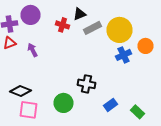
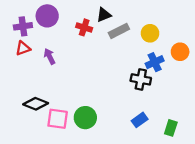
yellow circle: (120, 30) -> (150, 33), size x0.6
black cross: (86, 84) -> (141, 79), moved
pink square: (28, 110) -> (58, 119), moved
green rectangle: (138, 112) -> (171, 128), turned 64

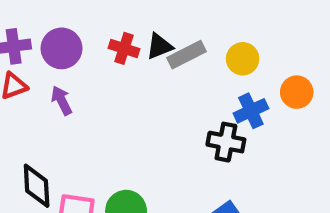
black triangle: (104, 15) -> (159, 46), moved
purple circle: (47, 16) -> (62, 48), moved
black diamond: (36, 104) -> (37, 186), turned 65

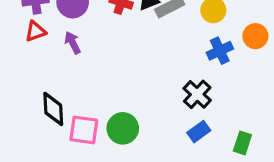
black cross: (226, 142) -> (197, 94), moved, turned 32

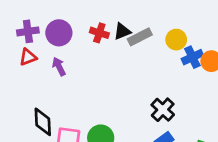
blue cross: (220, 51) -> (192, 57), moved

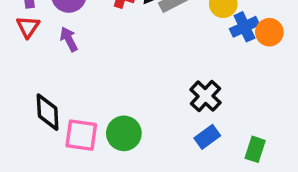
red triangle: (28, 57) -> (28, 27), turned -36

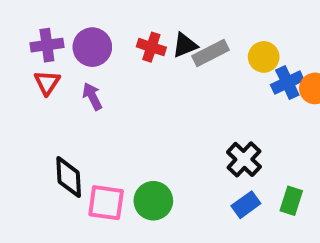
green rectangle: (255, 149) -> (291, 201), moved

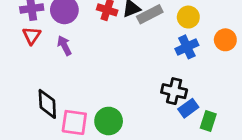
blue cross: (287, 83) -> (187, 47), moved
black cross: (244, 159) -> (174, 91), turned -30
blue rectangle: (246, 205) -> (188, 108), moved

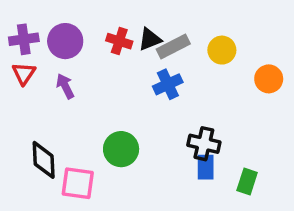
blue cross: (187, 47) -> (168, 84), moved
blue rectangle: (188, 108) -> (206, 167), moved, turned -54
green circle: (109, 121) -> (121, 149), moved

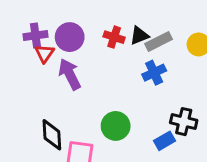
red triangle: (24, 73) -> (44, 53), moved
purple arrow: (65, 86) -> (70, 74), size x1.5
blue rectangle: (206, 167) -> (164, 141), moved, turned 60

